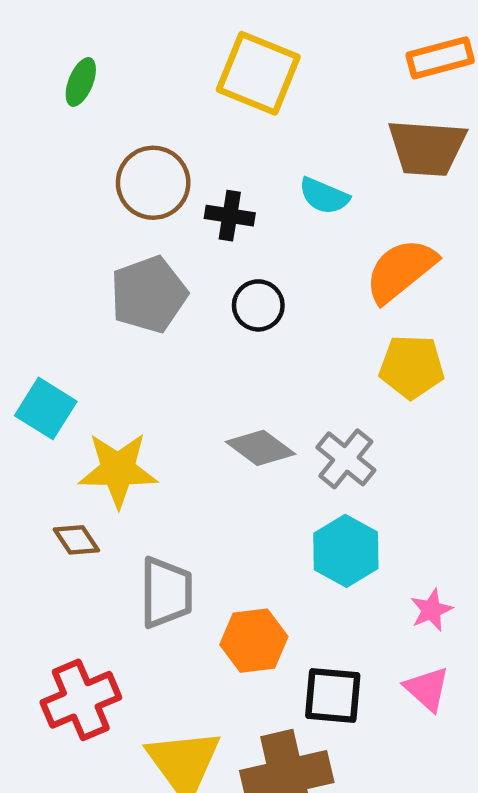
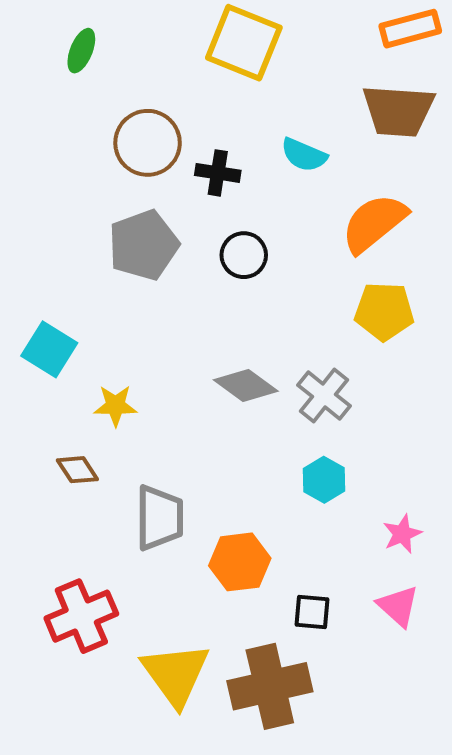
yellow star: (118, 470) -> (115, 406), size x0.6
cyan hexagon: (346, 551) -> (324, 480), size x0.7
black square: (333, 695) -> (312, 612), size x0.7

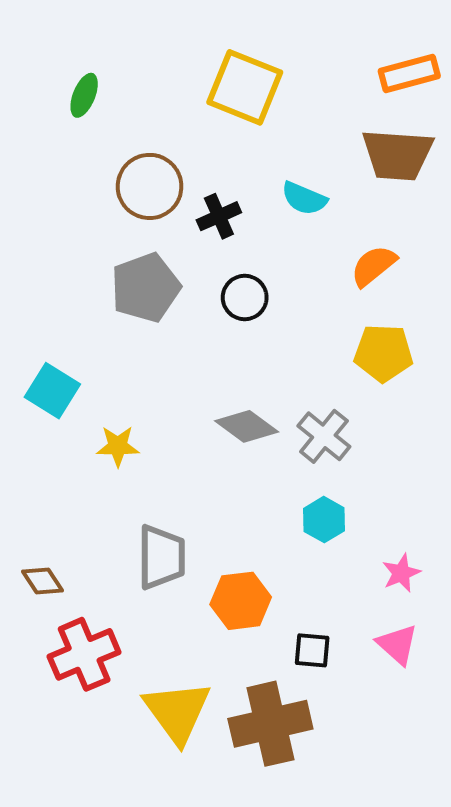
black cross: (218, 173) -> (219, 216), turned -33
orange semicircle: (374, 223) -> (374, 266), size x0.7
brown diamond: (77, 470) -> (42, 581), moved

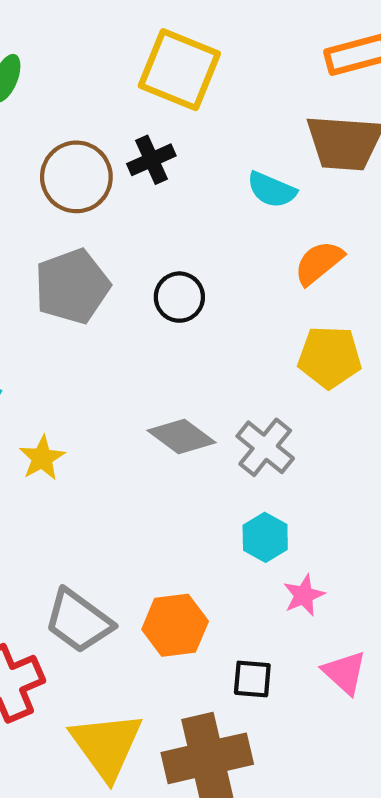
cyan semicircle: (304, 198) -> (272, 190), moved
black cross: (219, 216) -> (151, 160), moved
yellow star: (118, 446) -> (42, 458), turned -30
gray trapezoid: (161, 557) -> (79, 621), moved, turned 126
pink star: (401, 573) -> (304, 595), moved

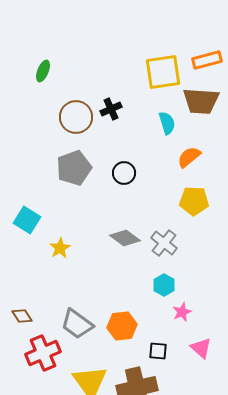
yellow square: (179, 70) -> (163, 72), moved, turned -30
cyan semicircle: (272, 190) -> (167, 123), turned -130

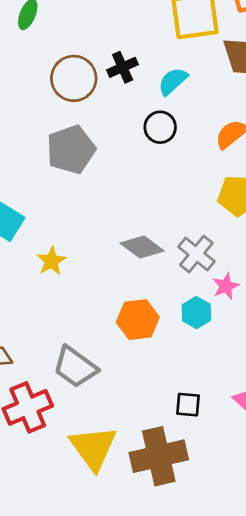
cyan semicircle: (167, 123) -> (173, 81), moved, turned -115
black circle: (124, 173) -> (160, 127), moved
pink star: (182, 312) -> (226, 286), moved
orange hexagon: (122, 326) -> (138, 320), moved

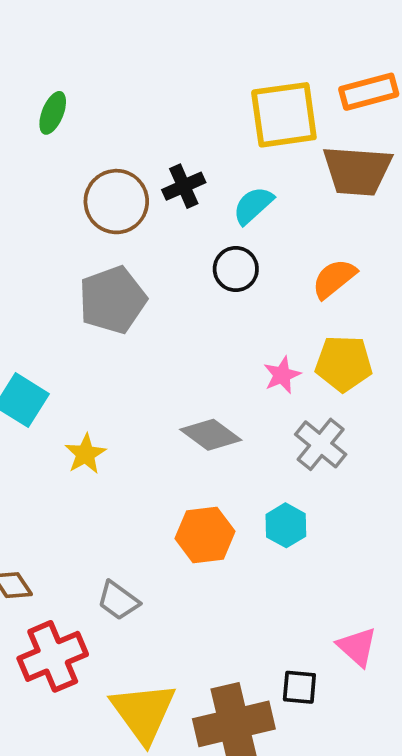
gray cross: (196, 254) -> (321, 444), moved
pink star: (226, 286) -> (282, 375), moved
gray trapezoid: (75, 367) -> (118, 601), size x0.7
black square: (188, 405) -> (299, 687), moved

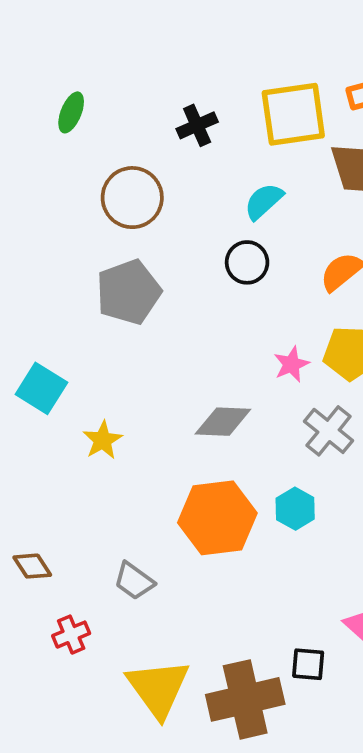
black cross: (184, 186) -> (197, 125), moved
gray diamond: (211, 435) -> (223, 422), turned -34
orange hexagon: (205, 535) -> (217, 518), size x1.4
red cross: (53, 656) -> (71, 635), size x0.6

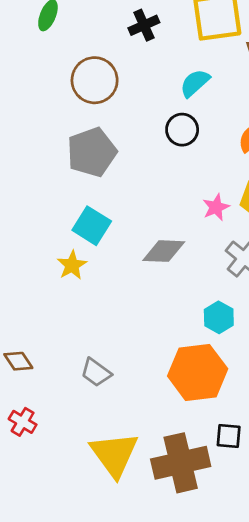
cyan square: (41, 388) -> (92, 226), moved
orange hexagon: (217, 518) -> (198, 372), moved
red cross: (71, 635) -> (23, 422), moved, turned -36

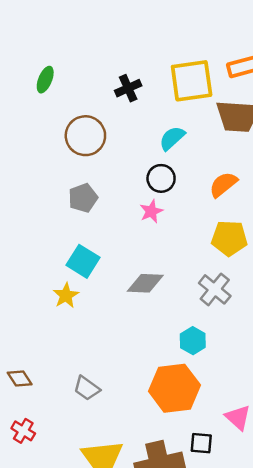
gray pentagon: (92, 152) -> (83, 198), size x0.7
pink star: (216, 207) -> (151, 211), moved

